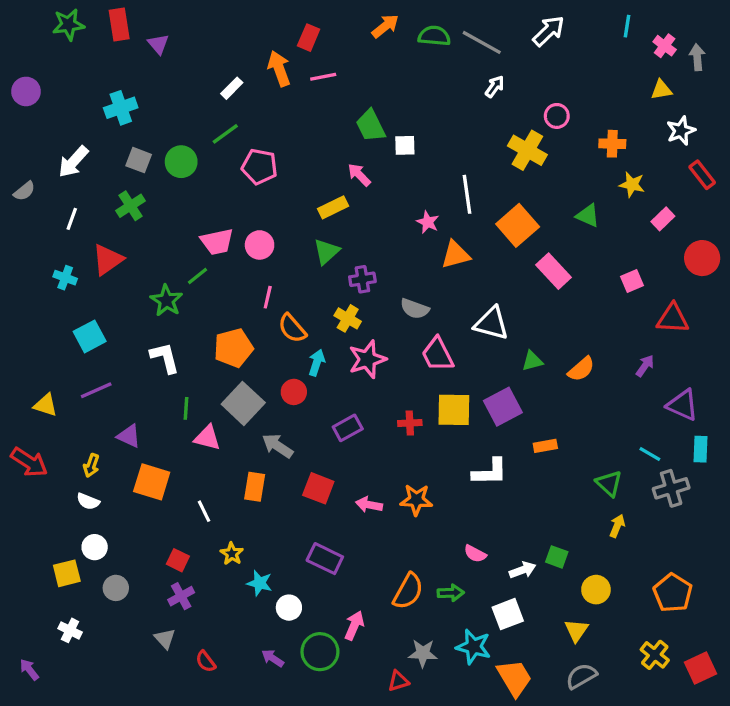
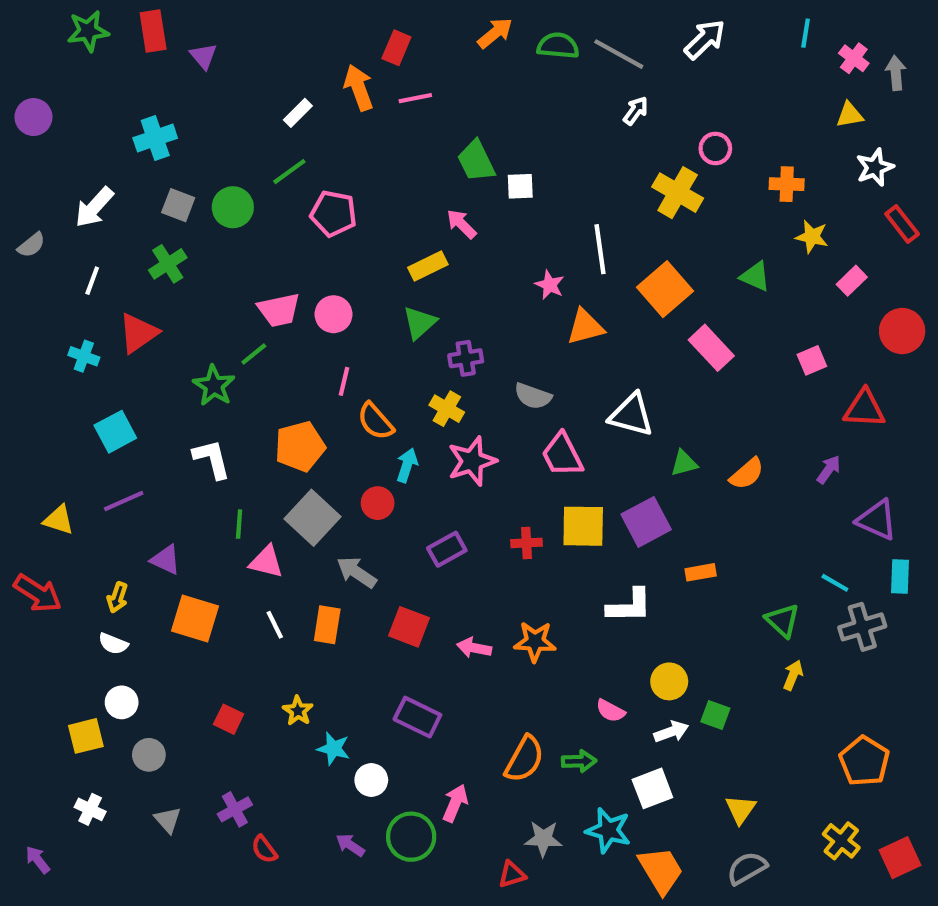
white line: (204, 511) -> (275, 625), moved
yellow circle: (596, 590) -> (669, 681), moved
purple cross: (181, 596) -> (235, 809), moved
gray triangle: (165, 639) -> (168, 820), moved

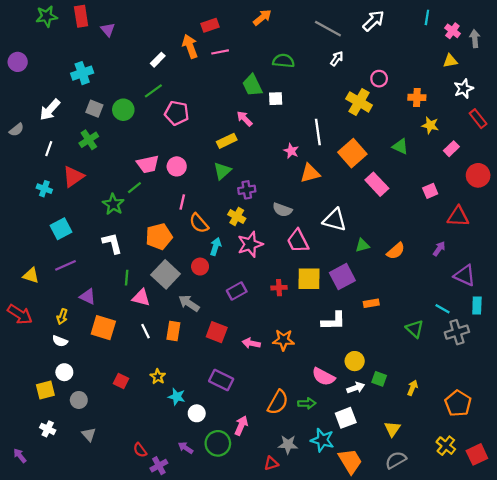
green semicircle: (558, 46) -> (283, 61), moved
red rectangle: (396, 48) -> (210, 25), turned 48
yellow arrow: (793, 675) -> (412, 388), moved
pink semicircle: (610, 711) -> (323, 377), size x1.5
purple cross: (235, 809) -> (159, 466), moved

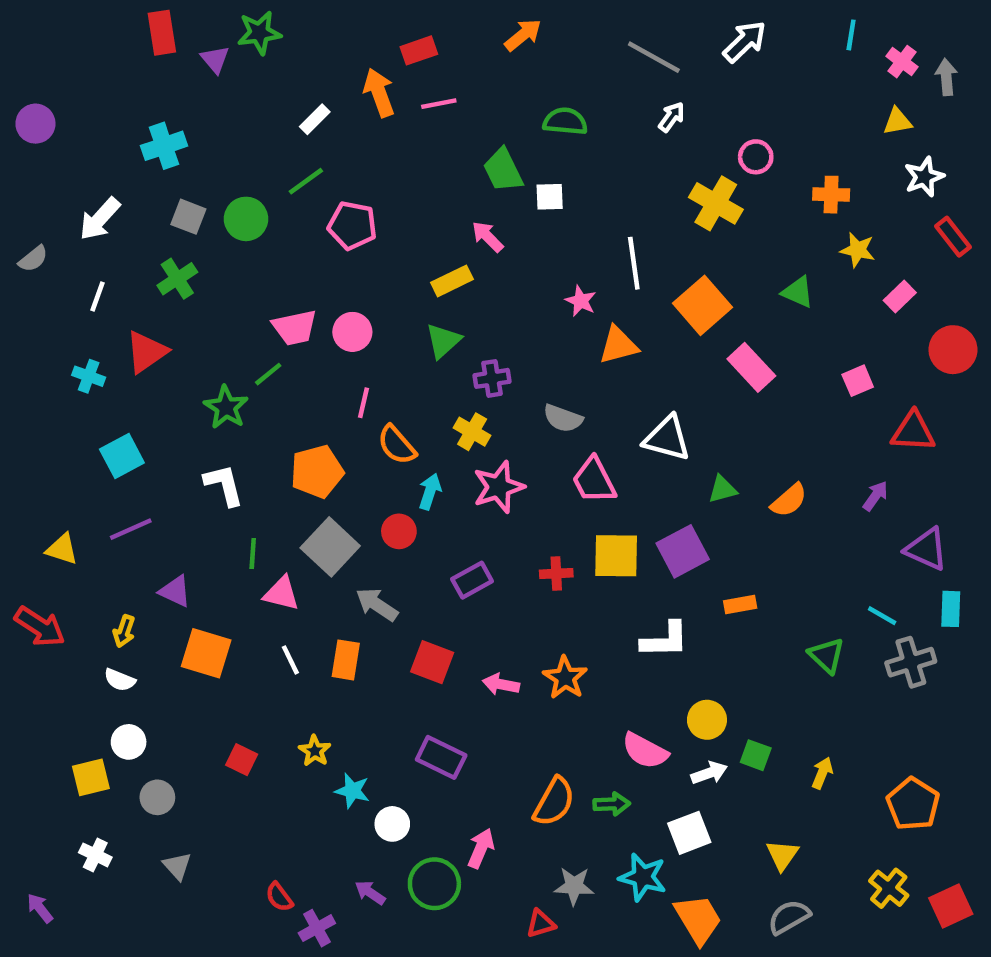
green star: (47, 16) -> (259, 33), moved
orange star: (283, 340) -> (565, 678), turned 30

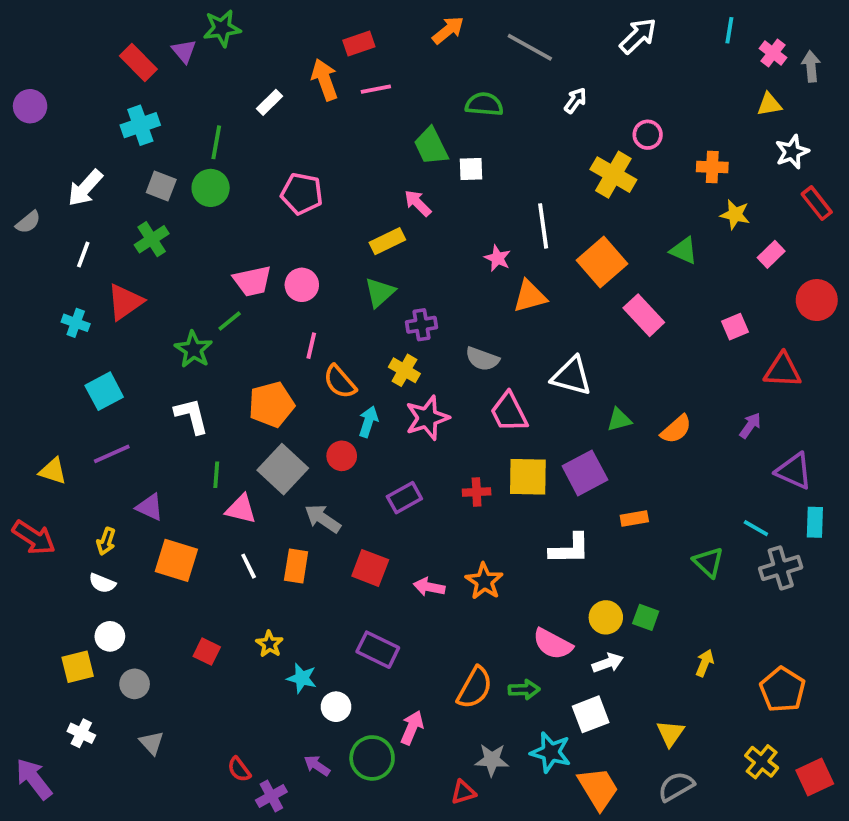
red rectangle: (162, 33) -> (138, 62), moved, turned -36
gray line: (654, 57) -> (530, 47), moved
green line: (306, 181) -> (216, 142), moved, turned -44
green square: (756, 755) -> (646, 617), moved
purple arrow: (40, 908) -> (34, 779), size x1.6

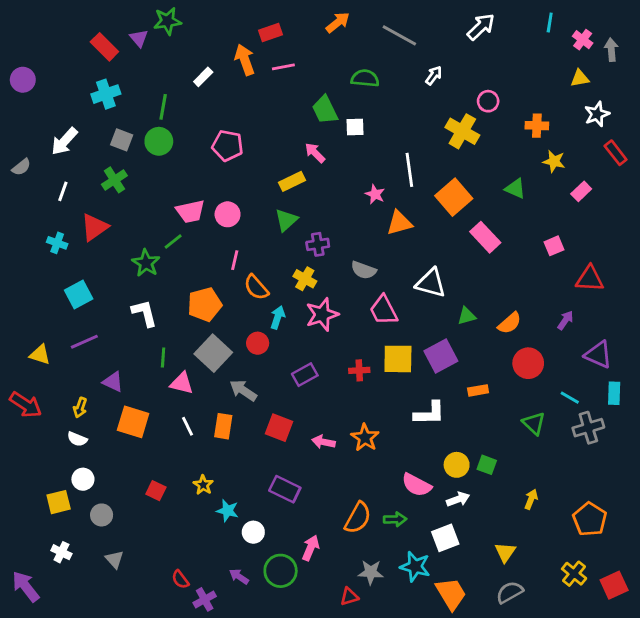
red circle: (817, 300) -> (528, 363), moved

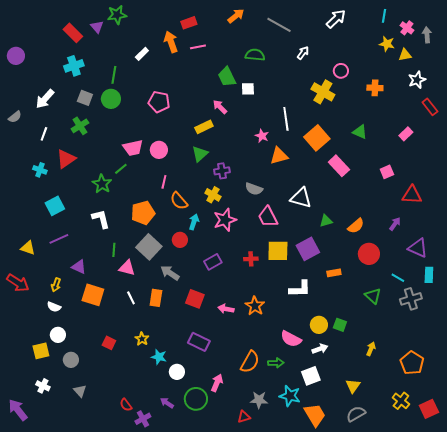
yellow star: (554, 161) -> (387, 44), moved

